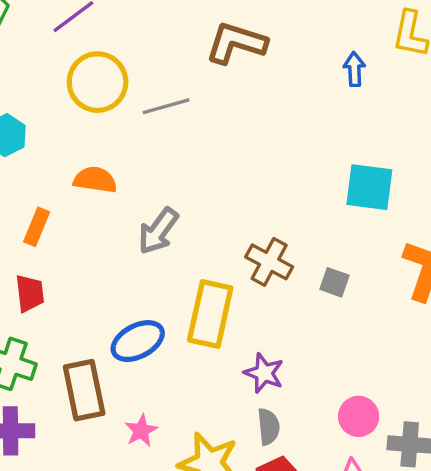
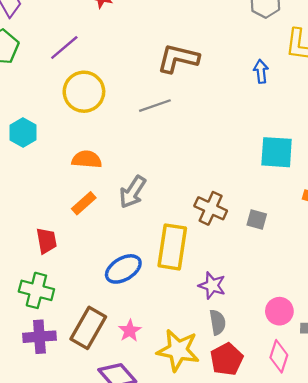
gray line: (166, 106) -> (155, 106), moved
orange rectangle: (37, 227) -> (84, 203), moved, turned 30
brown rectangle: (84, 390) -> (88, 328), moved, turned 45

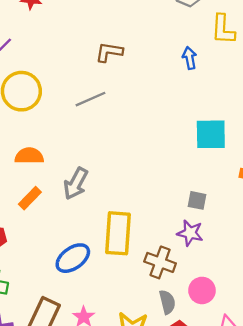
brown L-shape: (178, 58) -> (109, 52), size x0.7
brown cross: (211, 208) -> (160, 262), moved
purple star: (212, 285) -> (190, 233), moved
pink circle: (279, 311) -> (202, 290), moved

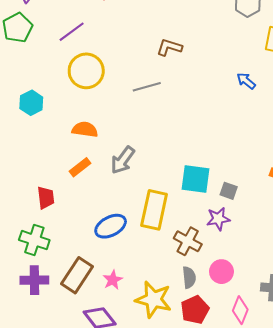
blue arrow: (190, 58) -> (246, 81), moved, turned -48
cyan square: (211, 134) -> (195, 179), moved
purple star: (190, 233) -> (218, 219), turned -30

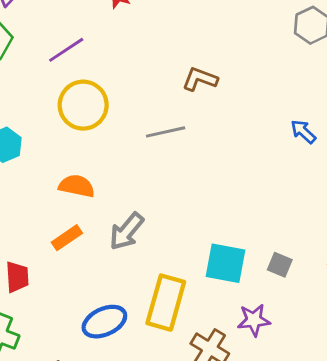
gray square: (229, 191) -> (280, 265), moved

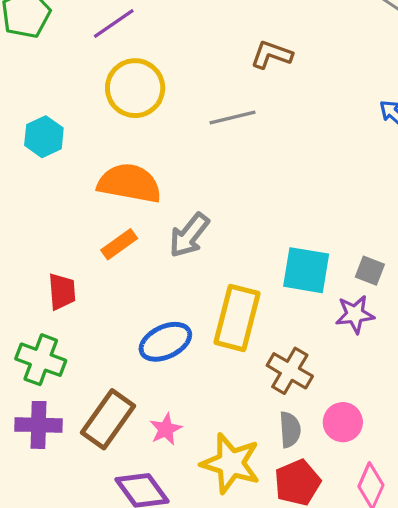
orange semicircle: (77, 186) -> (129, 183), size x1.5
purple star: (254, 320) -> (355, 314), moved

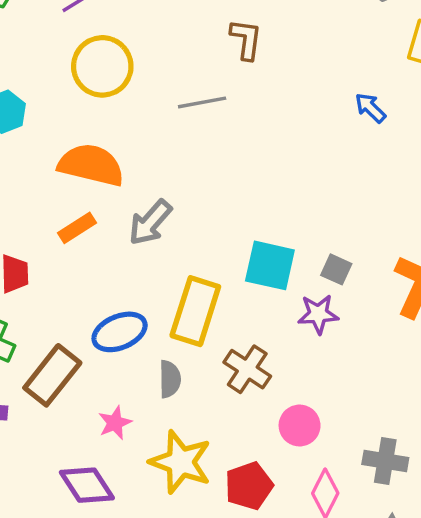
brown L-shape: (271, 55) -> (246, 39), turned 75
brown rectangle: (108, 419) -> (52, 375), moved
gray semicircle: (290, 430) -> (170, 379), moved

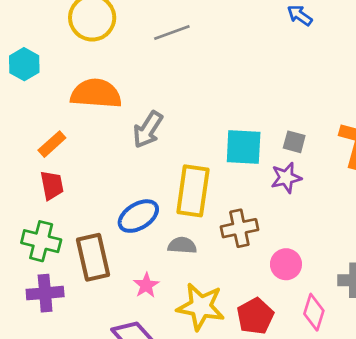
orange rectangle: (77, 228) -> (52, 144), moved
brown cross: (247, 369) -> (239, 228), turned -36
brown rectangle: (52, 375) -> (93, 257), turned -42
gray semicircle: (170, 379) -> (182, 245), turned -76

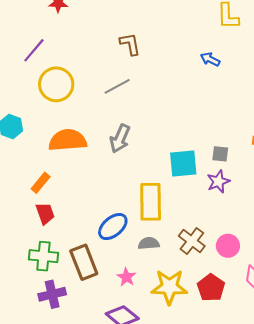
gray arrow: (148, 130) -> (120, 139), moved
brown cross: (239, 228) -> (192, 241), moved, turned -32

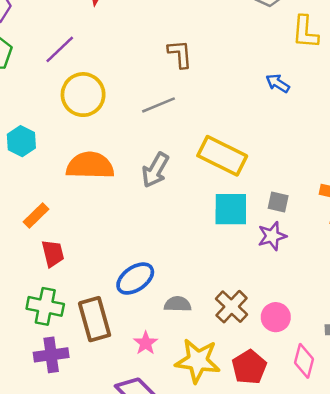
orange rectangle: (41, 183) -> (36, 215), moved
yellow rectangle: (151, 202) -> (222, 156), moved, turned -69

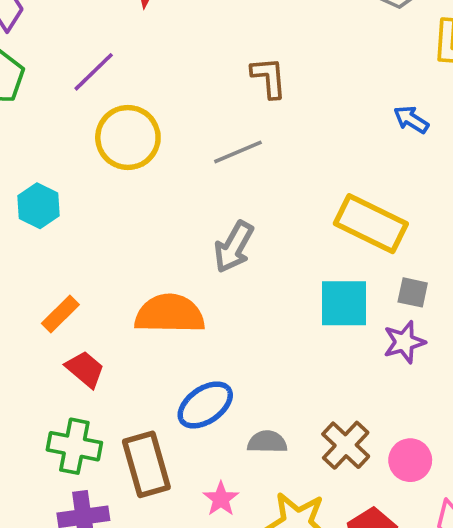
yellow rectangle: (222, 156) -> (371, 224), moved
orange semicircle: (90, 166) -> (170, 314), moved
red trapezoid: (53, 254) -> (85, 369), turned -36

